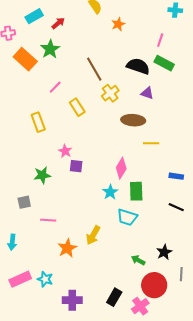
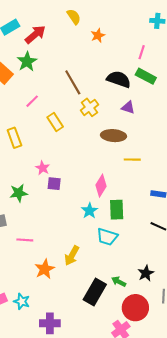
red arrow: (58, 23) -> (35, 34), size x1.5
black rectangle: (114, 297) -> (95, 292), moved, size x1.4

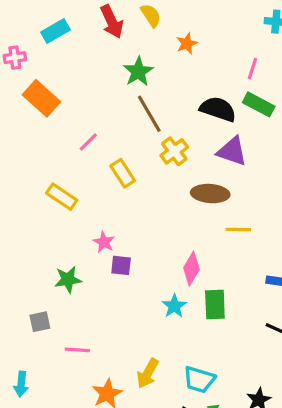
red arrow: (35, 34) -> (112, 22), moved, turned 105
green star: (27, 62) -> (138, 72), moved
purple triangle: (128, 107) -> (232, 151), size x1.5
yellow rectangle: (14, 138) -> (62, 197), turned -36
cyan trapezoid: (107, 237) -> (199, 380), moved

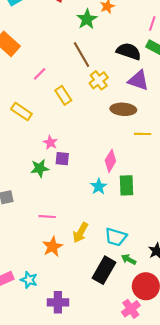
green star: (138, 72) -> (87, 19), moved
green star: (68, 279) -> (40, 168), moved
pink line: (77, 350) -> (47, 217), moved

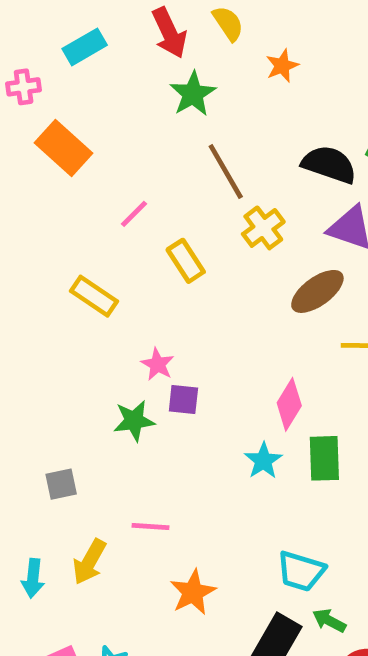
green star: (87, 19) -> (193, 94), moved
brown ellipse: (123, 109) -> (317, 291), turned -40
yellow arrow: (80, 233) -> (89, 562), moved
orange star: (53, 247) -> (193, 592), moved

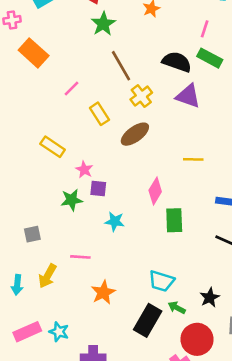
brown ellipse: (317, 291) -> (135, 134), moved
yellow rectangle: (94, 296) -> (53, 147), moved
cyan star: (263, 461) -> (115, 221), moved, turned -30

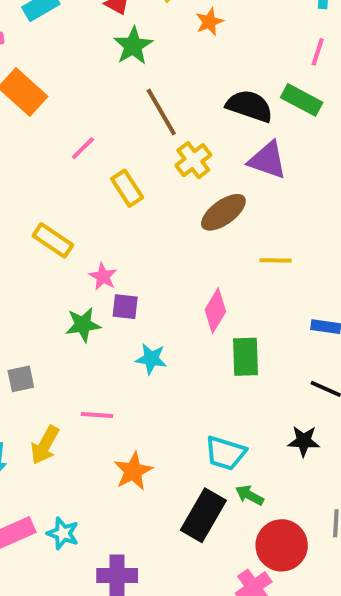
pink line: (205, 29) -> (318, 52), moved
brown ellipse: (135, 134) -> (223, 212), moved
black star: (210, 298) -> (304, 441), moved, turned 30

